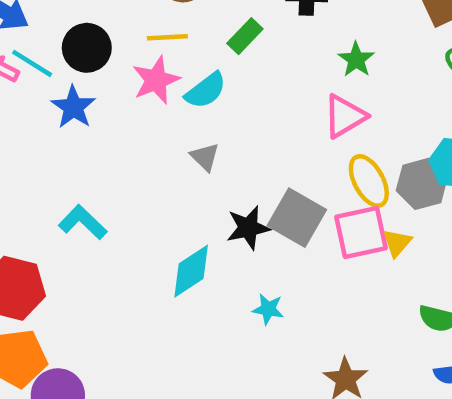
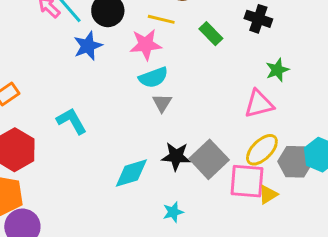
green rectangle: (245, 36) -> (211, 34), turned 75
cyan semicircle: (206, 90) -> (153, 77), moved
yellow ellipse: (369, 181) -> (262, 150), turned 56
cyan star: (268, 309) -> (173, 212), turned 30

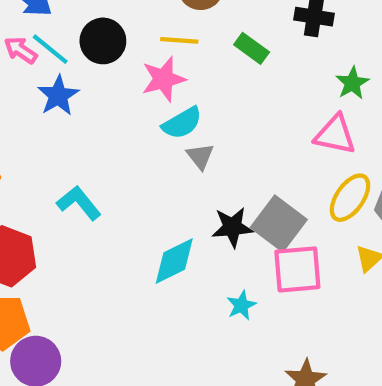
blue star: (88, 46) -> (58, 95), moved
pink triangle: (259, 104) -> (335, 135), turned 36
pink square: (247, 181) -> (297, 269), moved

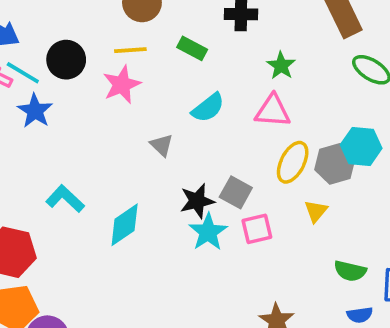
cyan semicircle: (182, 123) -> (208, 108), moved
gray square: (279, 223) -> (236, 192), size x0.7
cyan diamond: (174, 261) -> (125, 225), moved
pink square: (297, 269) -> (257, 229), size x0.7
cyan star: (241, 305) -> (208, 232), moved, size x1.5

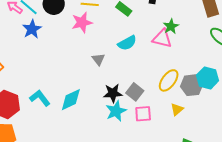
pink triangle: (273, 111) -> (162, 39), moved
cyan L-shape: (65, 199) -> (40, 98), moved

